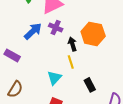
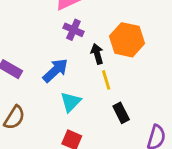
blue arrow: (33, 31) -> (55, 70), moved
yellow line: (71, 62) -> (106, 80), moved

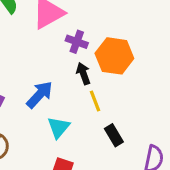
purple cross: (73, 30) -> (77, 42), moved

